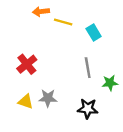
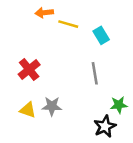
green star: (110, 83) -> (119, 105), moved
black star: (88, 109) -> (105, 126), moved, turned -30

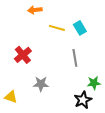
yellow line: (68, 24) -> (57, 28), moved
yellow triangle: (28, 110) -> (11, 97), moved

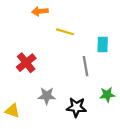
cyan rectangle: (80, 28) -> (103, 44), moved, turned 32
black star: (83, 100) -> (76, 107), moved, turned 30

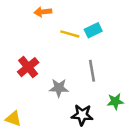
cyan rectangle: (103, 44) -> (93, 30), moved, turned 63
gray star: (47, 96) -> (59, 88), moved

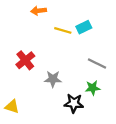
gray line: (92, 71) -> (97, 64), moved, turned -54
green star: (115, 101) -> (93, 88), moved

